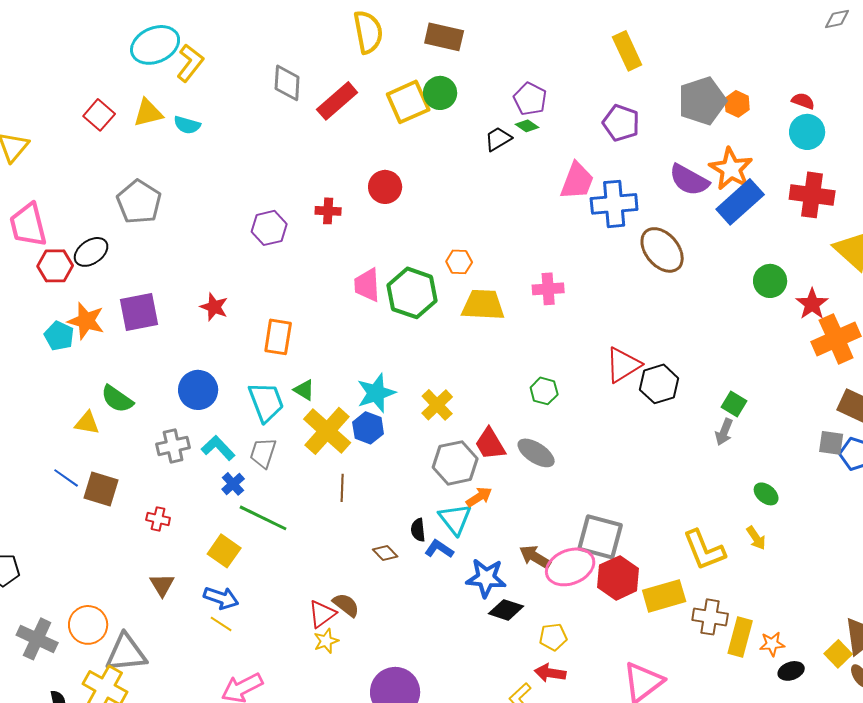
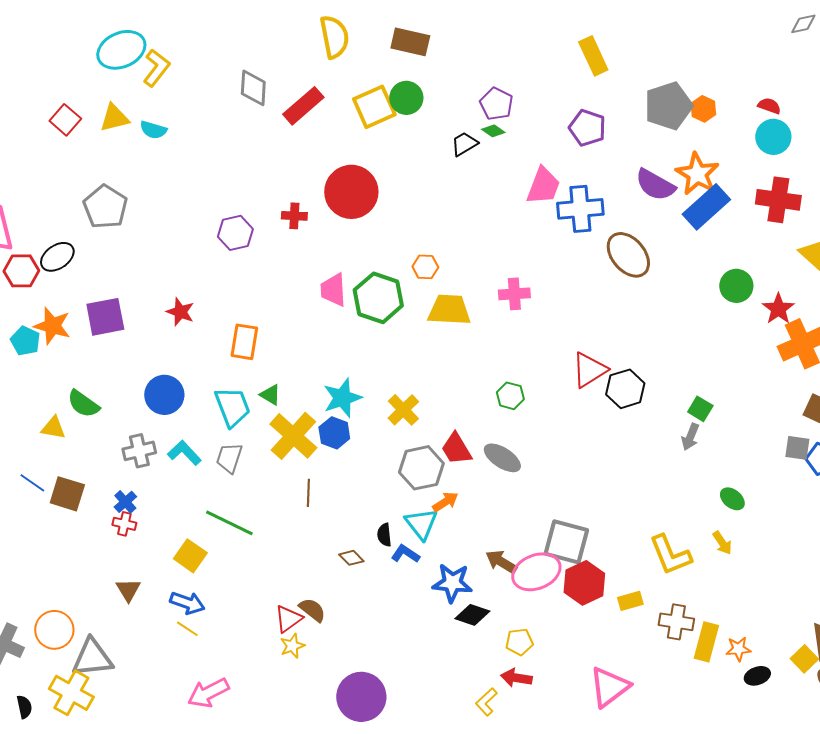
red circle: (385, 187) -> (351, 192), size x1.6
blue cross: (233, 484) -> (125, 502), moved
yellow rectangle: (664, 596) -> (630, 601), size x0.6

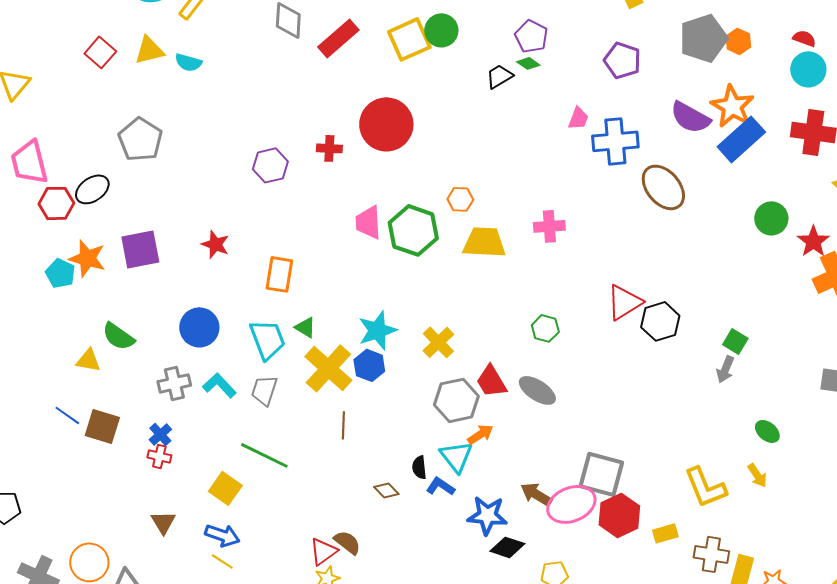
pink trapezoid: (543, 186) -> (578, 118), size x0.6

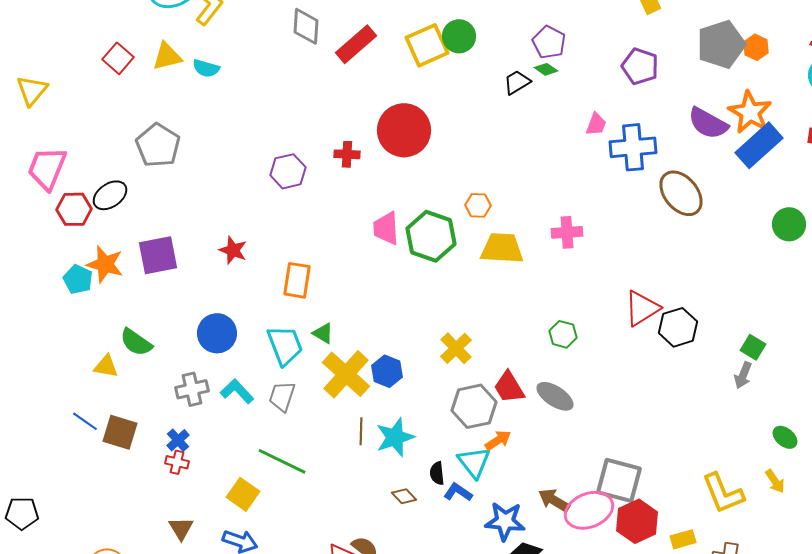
pink trapezoid: (29, 162) -> (47, 168), turned 36
cyan star: (377, 330) -> (395, 437), moved

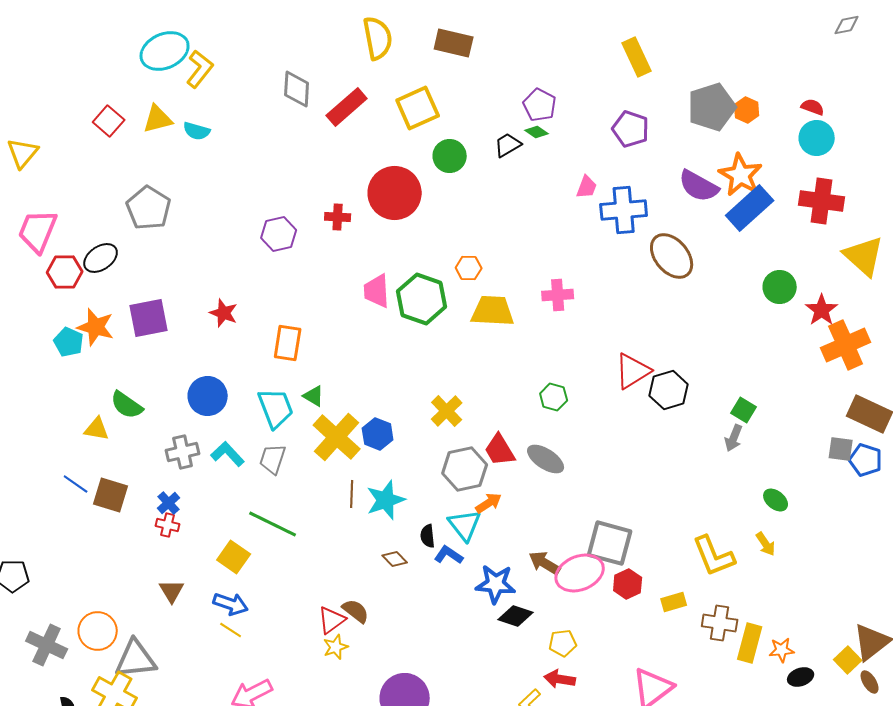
green circle: (459, 36) -> (450, 156), moved
red hexagon: (637, 521) -> (628, 584), size x0.7

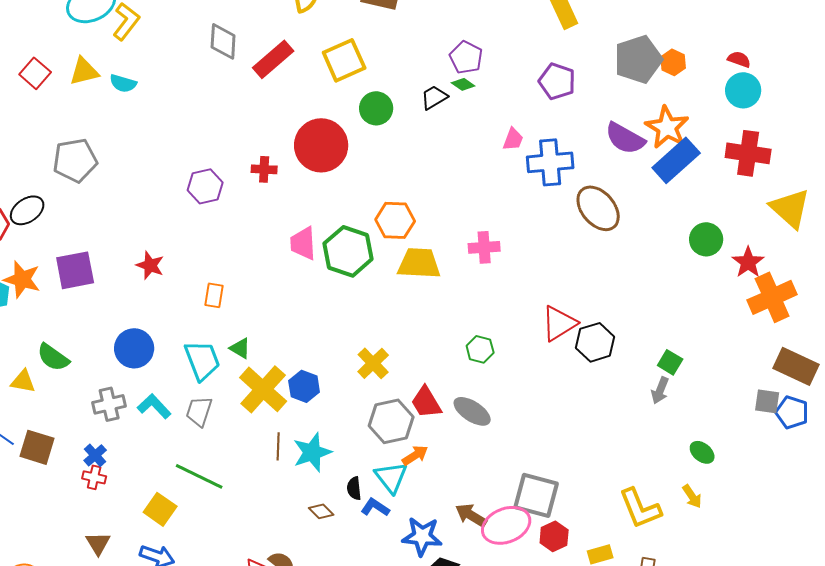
gray pentagon: (149, 208) -> (75, 160), turned 30
orange hexagon: (469, 268) -> (395, 220), size x1.5
orange rectangle: (288, 343) -> (214, 295), size x0.7

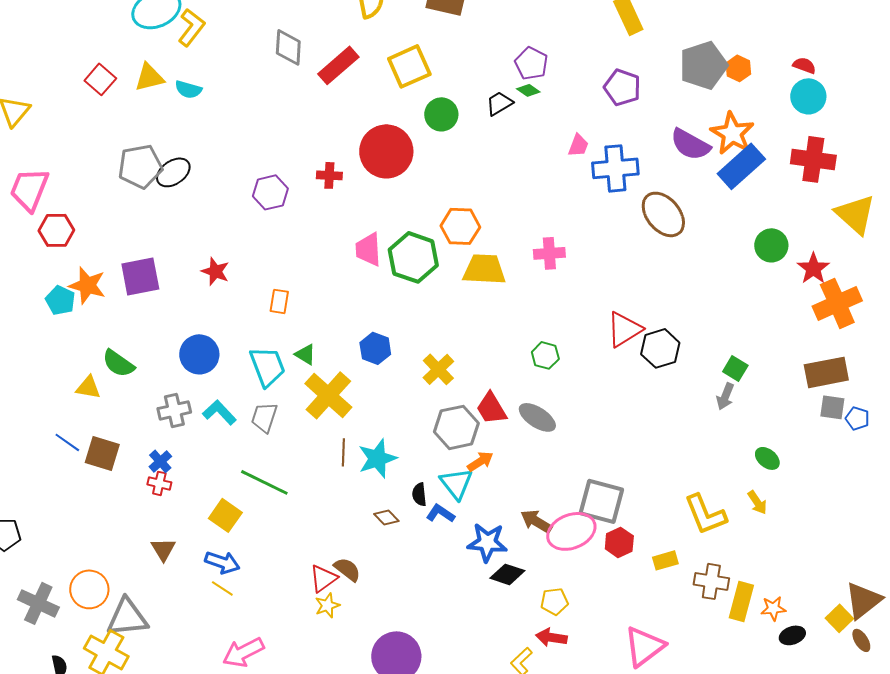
black ellipse: (27, 210) -> (173, 172), moved
brown rectangle: (796, 366) -> (826, 372), moved, turned -36
blue hexagon: (304, 386) -> (375, 348), moved
blue pentagon: (792, 412) -> (857, 418), size x0.7

